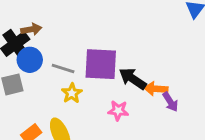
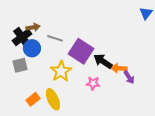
purple square: (101, 64) -> (81, 51), turned 30
gray line: (63, 68) -> (55, 38), moved
yellow star: (72, 93) -> (61, 71), size x1.5

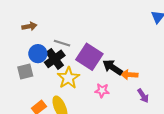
brown arrow: (33, 27) -> (29, 26), moved
black cross: (22, 37) -> (55, 59), moved
purple arrow: (129, 77) -> (143, 96), moved

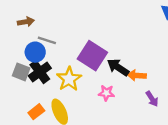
gray line: (62, 43) -> (47, 40), moved
black cross: (55, 59) -> (40, 72), moved
gray square: (25, 72) -> (21, 72), turned 35

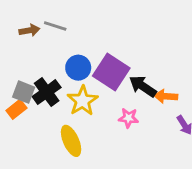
gray line: (47, 40) -> (55, 26), moved
blue circle: (35, 52) -> (78, 68), moved
orange rectangle: (36, 112) -> (16, 109), moved

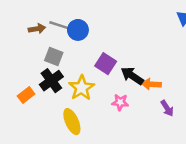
blue circle: (78, 68) -> (78, 30), moved
purple square: (111, 72) -> (106, 64), size x0.7
gray square: (24, 92) -> (54, 56), moved

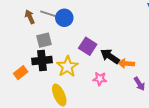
brown arrow: (37, 29) -> (30, 17), turned -104
gray square: (54, 56) -> (44, 40), turned -35
black cross: (51, 81) -> (42, 60), turned 30

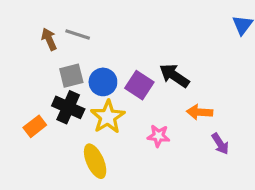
blue circle: (64, 18) -> (103, 82), moved
black arrow: (110, 56) -> (174, 76), moved
black cross: (42, 60) -> (68, 107), turned 30

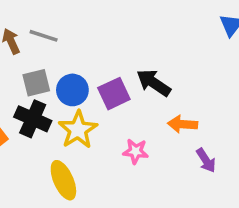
purple square: (139, 85) -> (114, 94), turned 32

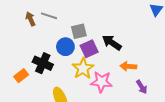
gray square: (36, 83) -> (79, 31), moved
yellow star: (78, 130) -> (83, 68), moved
pink star: (136, 151) -> (102, 82), size x1.5

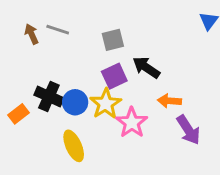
gray square: (79, 31) -> (113, 40), moved
blue circle: (65, 47) -> (75, 102), moved
pink star: (102, 82) -> (132, 123), turned 30
purple arrow: (142, 87) -> (188, 130), size x1.5

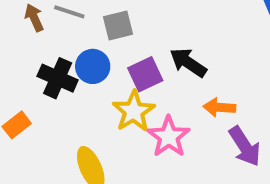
gray square: (113, 40) -> (118, 26), moved
black cross: (49, 96) -> (58, 78), moved
blue circle: (75, 102) -> (93, 66), moved

